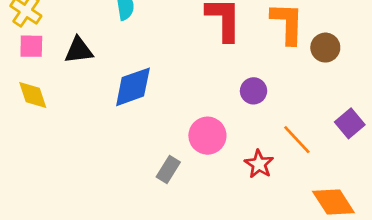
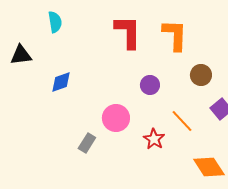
brown circle: (325, 48) -> (201, 75), moved
blue diamond: (133, 87) -> (61, 82), size x0.7

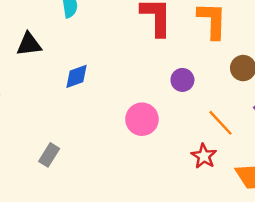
red star: (154, 139) -> (204, 156), moved
gray rectangle: (87, 143) -> (49, 155), moved

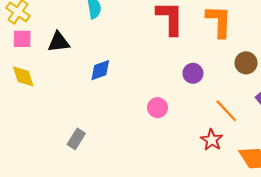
pink circle: (142, 119) -> (158, 108), size x0.7

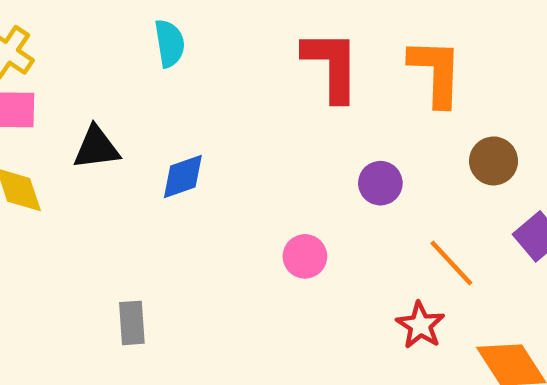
black triangle: (59, 42) -> (96, 148), moved
gray rectangle: (76, 139) -> (132, 323), turned -36

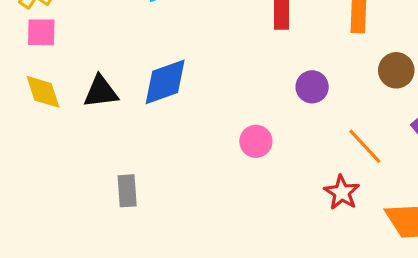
black triangle: (96, 148) -> (101, 92), moved
blue diamond: (183, 177) -> (165, 82), size x1.4

